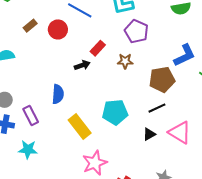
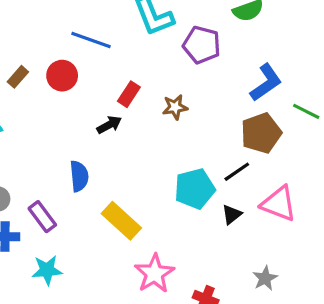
purple pentagon: (136, 31) -> (202, 45), moved
brown pentagon: (162, 79) -> (261, 133), moved
cyan pentagon: (115, 112) -> (195, 189), moved

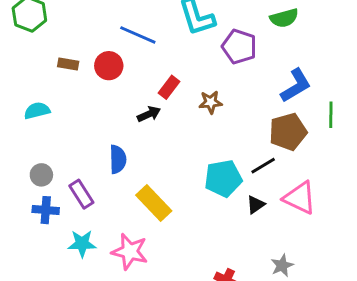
brown rectangle: (18, 77) -> (68, 64), turned 54
green line: (306, 111) -> (331, 115), turned 60
pink star: (154, 273) -> (130, 252), moved, turned -30

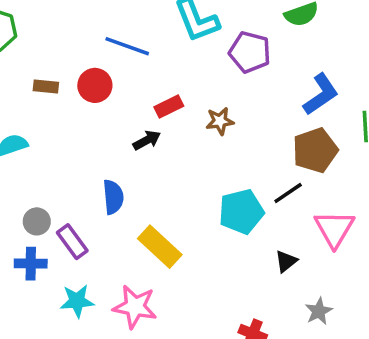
red rectangle: (169, 87) -> (169, 106), turned 30
gray circle: (41, 175) -> (37, 221), moved
pink triangle: (300, 198) -> (334, 229), turned 39
black triangle: (256, 205) -> (286, 261), moved

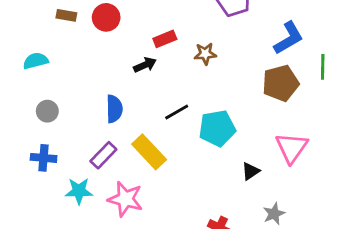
black line: (288, 193) -> (177, 112), moved
gray circle: (37, 221) -> (47, 111), moved
purple rectangle: (72, 242) -> (103, 155), moved, turned 76

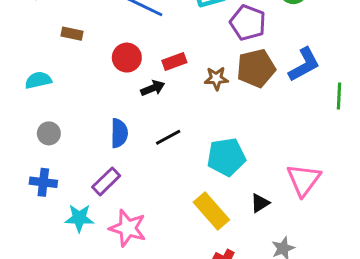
red circle: (106, 17) -> (127, 58), moved
brown pentagon: (281, 83) -> (256, 68), moved
black line: (177, 112) -> (168, 137), moved
yellow rectangle: (149, 152) -> (211, 211), moved

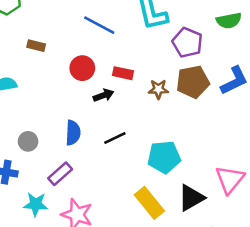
red rectangle: (174, 61) -> (123, 73), turned 30
gray circle: (49, 133) -> (28, 141), moved
black triangle: (260, 203) -> (191, 198), size x1.6

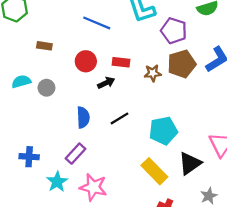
gray circle: (28, 141) -> (46, 88), moved
cyan star: (36, 204) -> (57, 182), turned -30

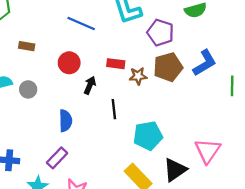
red rectangle: (121, 62) -> (116, 64), moved
black arrow: (106, 83) -> (90, 85), turned -42
black line: (119, 118) -> (114, 109), moved, turned -66

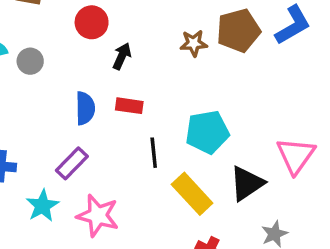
red rectangle: (116, 64) -> (129, 106), moved
black line: (114, 109) -> (154, 153), moved

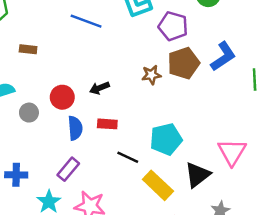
red circle: (92, 22) -> (62, 97), moved
black arrow: (122, 56) -> (99, 88), turned -132
gray circle: (30, 61) -> (29, 113), moved
black line: (154, 153) -> (128, 157), turned -55

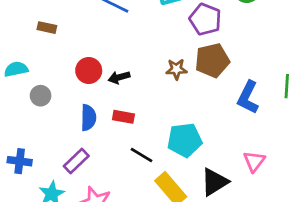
blue L-shape: (223, 56) -> (248, 97), moved, turned 144
red circle: (62, 97) -> (89, 71), moved
pink triangle: (232, 152) -> (254, 161), size x0.7

